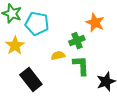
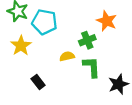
black rectangle: (31, 80) -> (38, 82), size x0.6

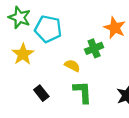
yellow semicircle: (67, 56) -> (72, 66), turned 40
green L-shape: (92, 67) -> (83, 92), moved

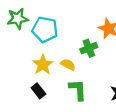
green star: (19, 17) -> (18, 19), turned -30
yellow star: (23, 54) -> (43, 65), moved

